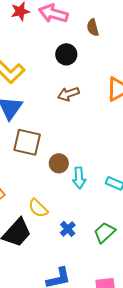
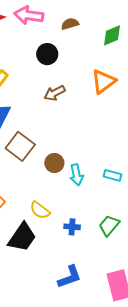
brown semicircle: (93, 27) -> (70, 24), turned 96
brown square: (27, 142) -> (20, 146), turned 32
blue cross: (68, 229) -> (72, 227), turned -35

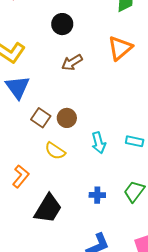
brown square: (20, 146) -> (41, 118), size x0.7
brown circle: (54, 163) -> (67, 118), moved
yellow semicircle: (40, 210) -> (55, 151), moved

